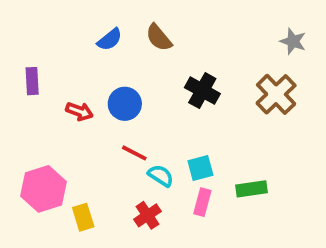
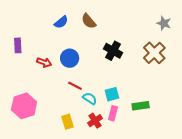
red cross: (147, 215) -> (95, 121), moved
yellow rectangle: (83, 217) -> (67, 122), moved

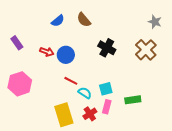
purple rectangle: (18, 45) -> (17, 43), turned -32
red arrow: (44, 62) -> (47, 52), moved
pink hexagon: (24, 106) -> (20, 84), moved
yellow rectangle: (67, 122) -> (64, 115), size x1.6

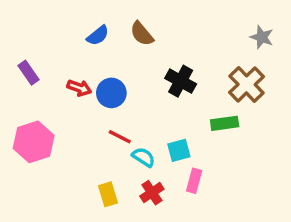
green rectangle: (133, 100) -> (225, 123), moved
pink rectangle: (107, 107) -> (194, 181), moved
yellow rectangle: (64, 115) -> (108, 194), size x0.6

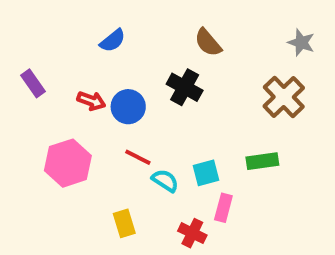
brown semicircle: (142, 34) -> (208, 43), moved
black cross: (181, 81) -> (185, 87), moved
green rectangle: (225, 123) -> (262, 161), moved
pink hexagon: (34, 142) -> (68, 163), moved
red cross: (152, 193) -> (192, 233), moved, turned -30

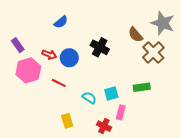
brown semicircle: (208, 43) -> (135, 35), moved
gray star: (301, 43) -> (163, 23), size x1.6
red line: (138, 157) -> (59, 83), moved
pink hexagon: (68, 163) -> (28, 70), moved

